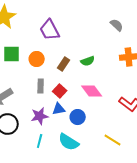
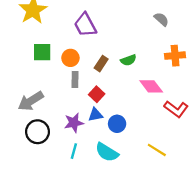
gray rectangle: (41, 86) -> (75, 79), moved
pink diamond: (92, 91) -> (151, 86), moved

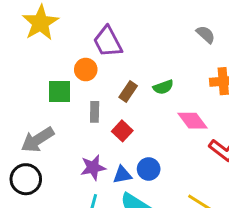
green square: (42, 52) -> (59, 91), moved
orange circle: (70, 58) -> (86, 70), moved
blue triangle: (95, 115) -> (122, 175), moved
black circle: (37, 132) -> (26, 179), moved

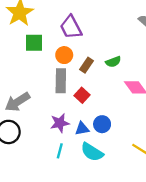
orange circle: (86, 70) -> (64, 55), moved
green square: (59, 91) -> (34, 43), moved
gray rectangle: (95, 112) -> (61, 81), size x1.5

